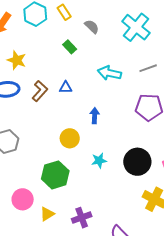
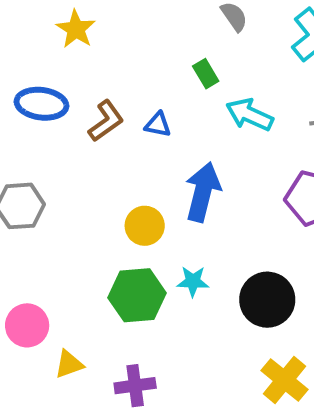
green rectangle: (70, 47) -> (206, 74), moved
yellow star: (17, 60) -> (76, 29), moved
blue arrow: (95, 116) -> (203, 192), size x1.8
green hexagon: (55, 175) -> (137, 295), moved

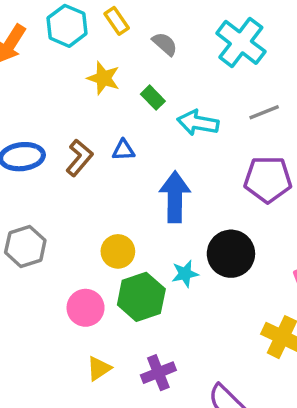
yellow star: (76, 29) -> (103, 78), moved
yellow circle: (145, 226) -> (118, 251), moved
black circle: (267, 300) -> (231, 254), moved
pink circle: (27, 325) -> (86, 308), moved

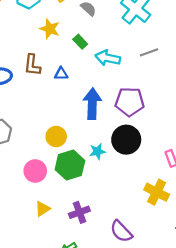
brown L-shape: (79, 158) -> (32, 65), moved, turned 145
purple pentagon: (268, 179) -> (130, 102), moved

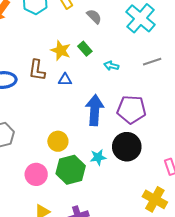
yellow star: (50, 29) -> (61, 51), moved
cyan arrow: (108, 58) -> (111, 66), size x0.6

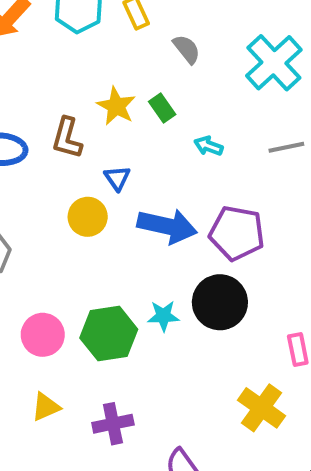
blue triangle: (65, 80) -> (117, 178), moved, turned 48
blue arrow: (95, 110) -> (167, 226), turned 92
yellow circle: (58, 141) -> (88, 217), moved

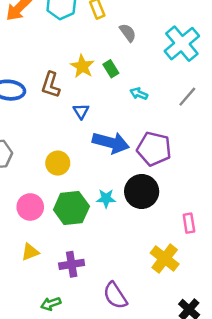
gray line: (286, 147) -> (187, 97), turned -40
yellow circle: (88, 217) -> (58, 163), moved

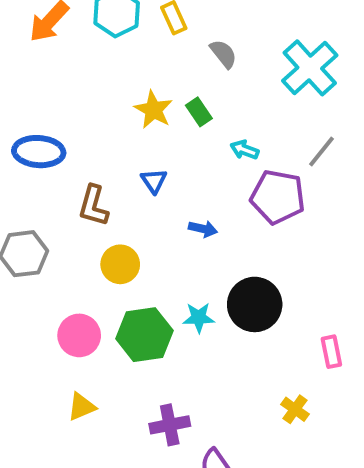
brown L-shape: (51, 85) -> (93, 206), moved
blue arrow: (111, 143) -> (203, 229), size x0.5
purple pentagon: (154, 149) -> (278, 197), moved
yellow cross: (165, 259) -> (295, 409), size x0.6
purple cross: (72, 264) -> (170, 425), moved

